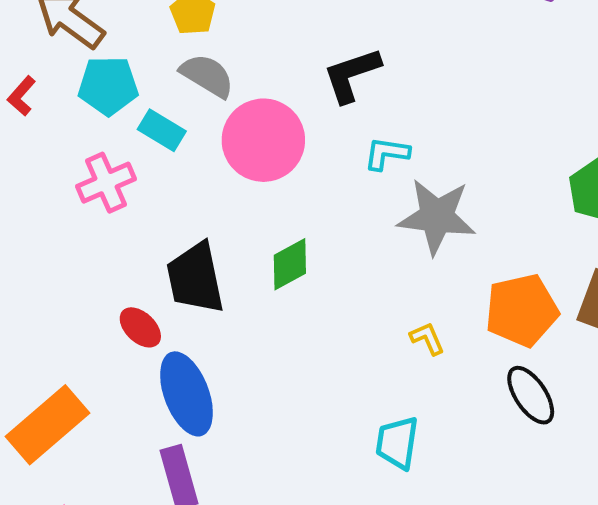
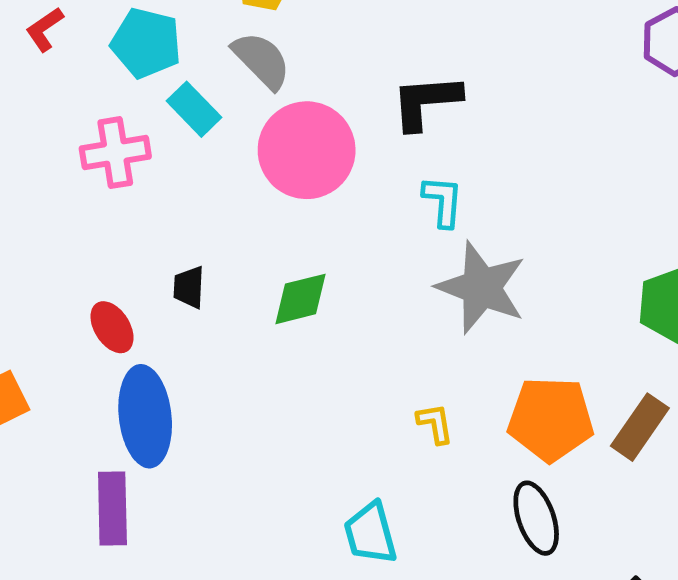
cyan L-shape: (387, 153) -> (443, 201), turned 72
black trapezoid: (195, 278) -> (189, 287), size x0.5
cyan trapezoid: (397, 443) -> (370, 533), turned -38

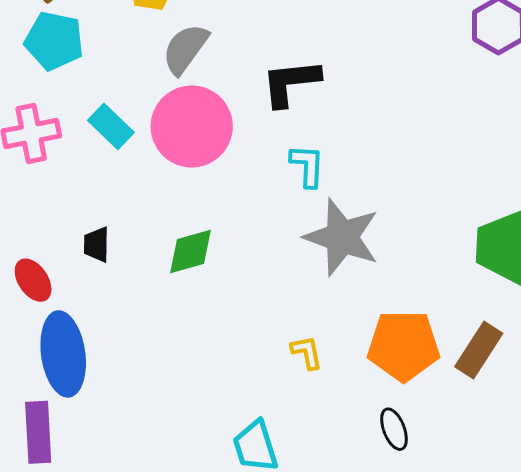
gray semicircle: (262, 60) -> (185, 49), moved, turned -98
cyan rectangle: (194, 109) -> (111, 126), moved
black ellipse: (536, 518) -> (394, 429), size x0.7

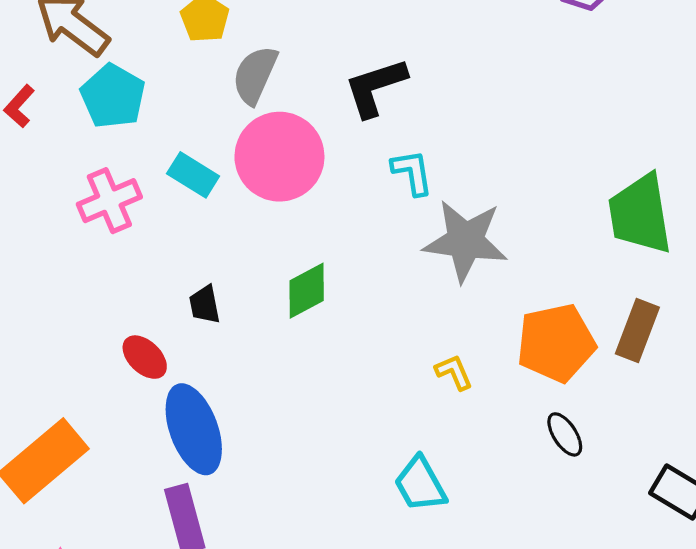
cyan pentagon: (54, 41) -> (113, 96), turned 30

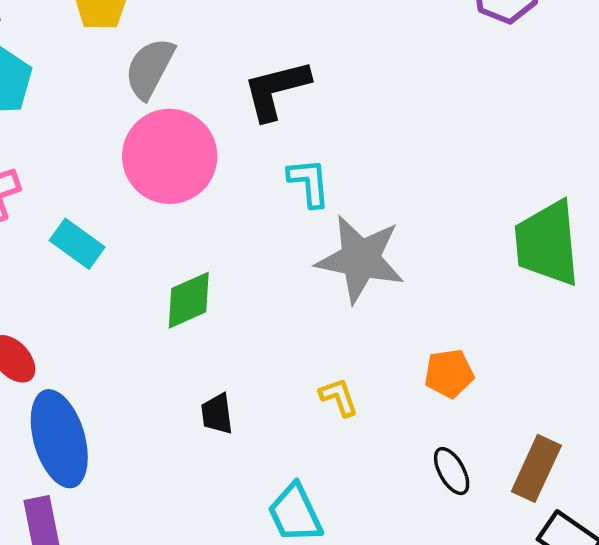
cyan rectangle: (193, 175) -> (77, 244), moved
black trapezoid: (205, 305) -> (217, 414), moved
brown rectangle: (637, 331) -> (536, 468), moved
orange pentagon: (556, 343) -> (449, 374), size x0.6

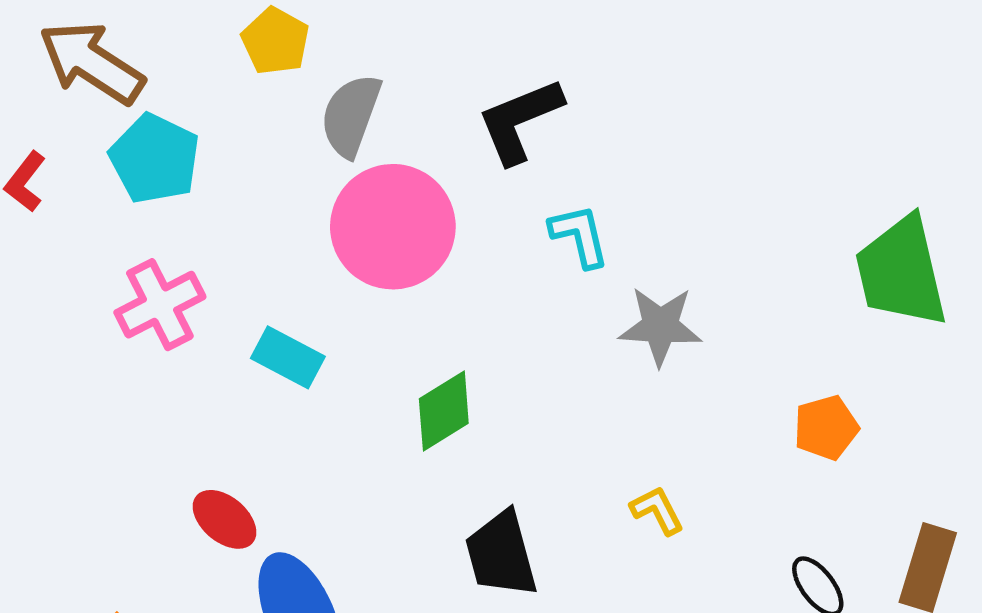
gray star: (360, 259) -> (660, 326), size x0.7
orange pentagon: (449, 374) -> (826, 428), moved
black trapezoid: (217, 414) -> (501, 554), size x1.6

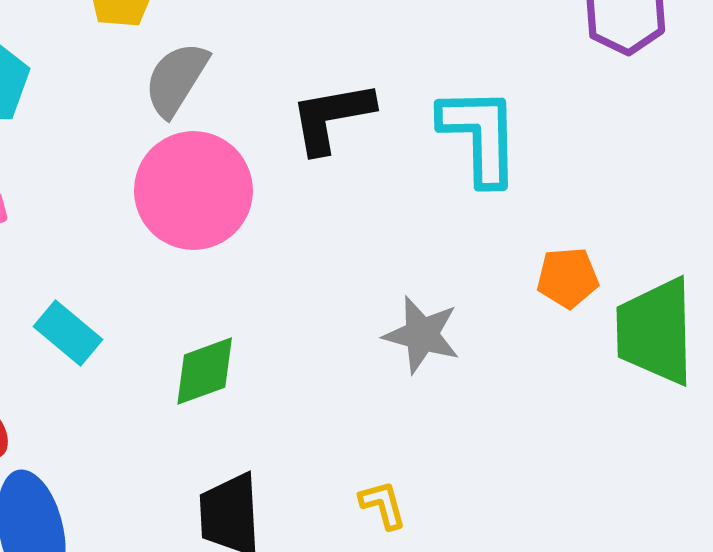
cyan L-shape: (579, 236) -> (480, 136), moved, size x1.6
cyan rectangle: (288, 357) -> (68, 333), moved
orange pentagon: (826, 428) -> (568, 278), moved

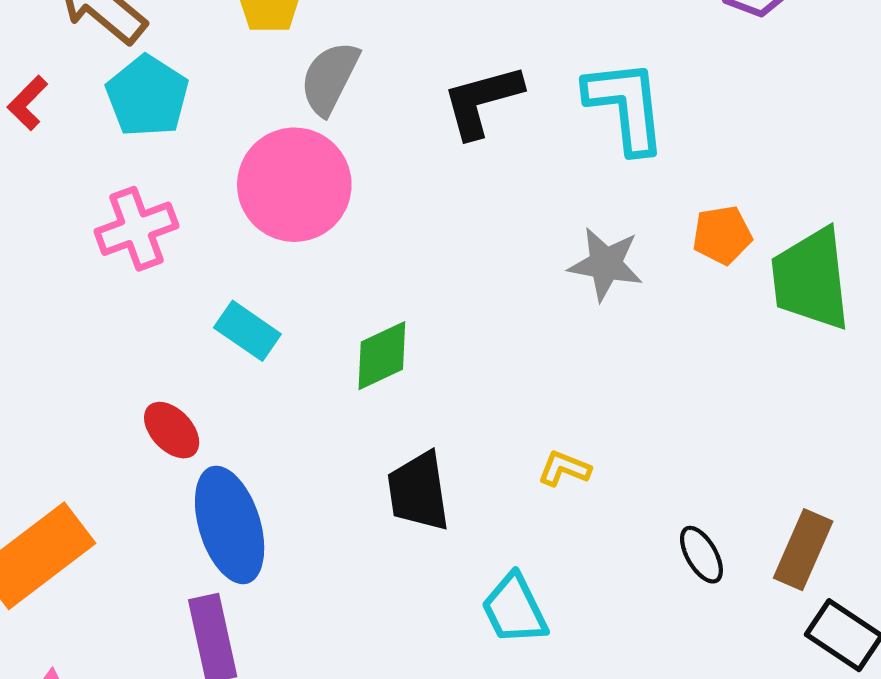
pink circle: (193, 191) -> (294, 185), moved
gray star: (422, 335) -> (606, 264), moved
yellow L-shape: (383, 505) -> (564, 469), turned -48

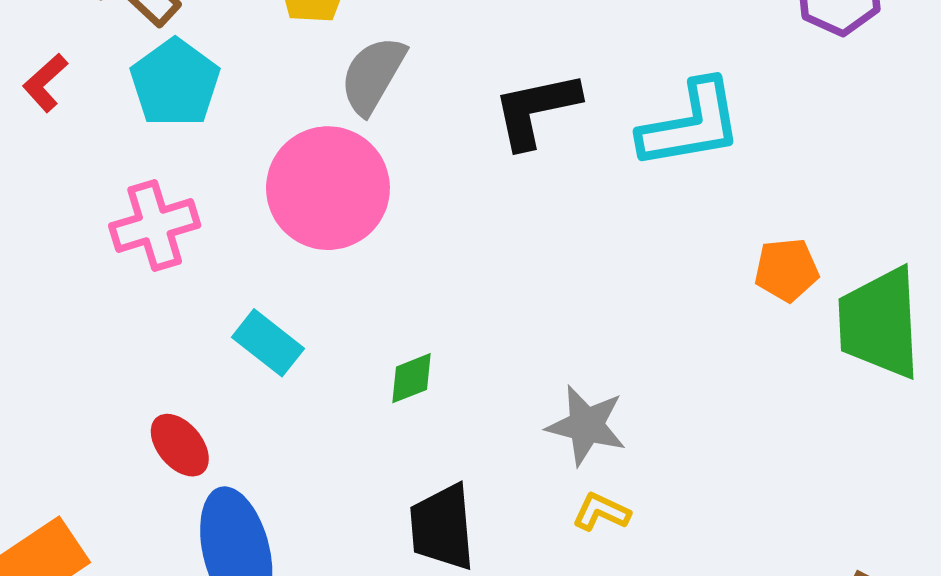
cyan L-shape: (626, 106) -> (691, 124), turned 83
gray star: (606, 264) -> (586, 425), moved
green diamond: (382, 356) -> (412, 378), size x0.7

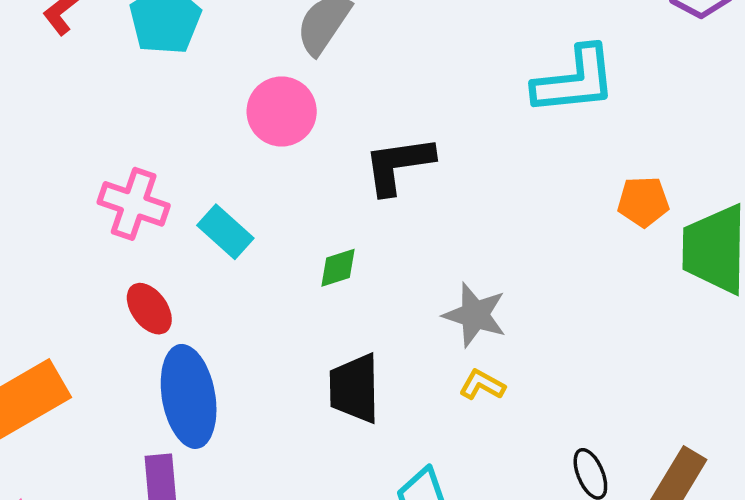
black L-shape: (536, 110) -> (398, 165), moved
pink circle: (328, 188) -> (282, 111), size x0.7
pink cross: (155, 225) -> (134, 204), moved, turned 32

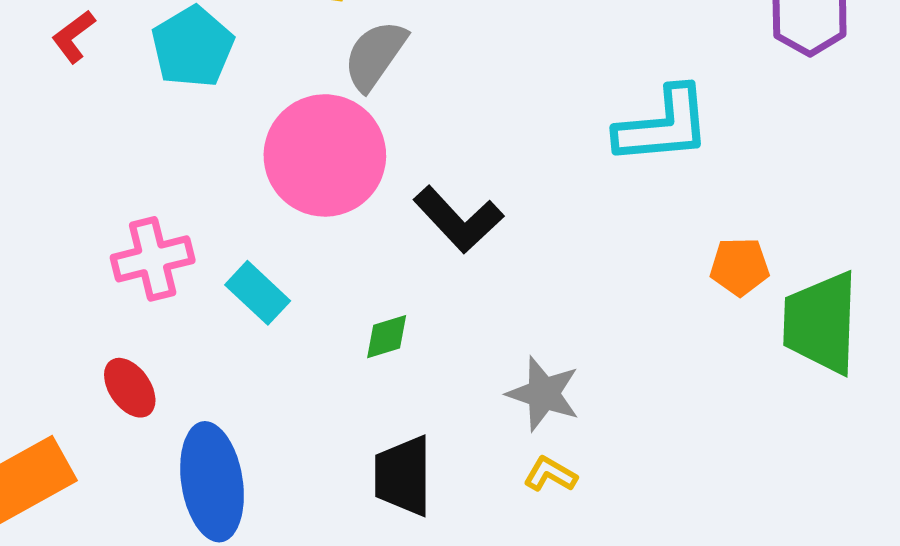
pink circle: (282, 111) -> (325, 155), size x1.5
black L-shape: (398, 165) -> (458, 219), turned -126
pink cross: (134, 204) -> (153, 259), turned -34
red ellipse: (149, 309) -> (130, 388), moved

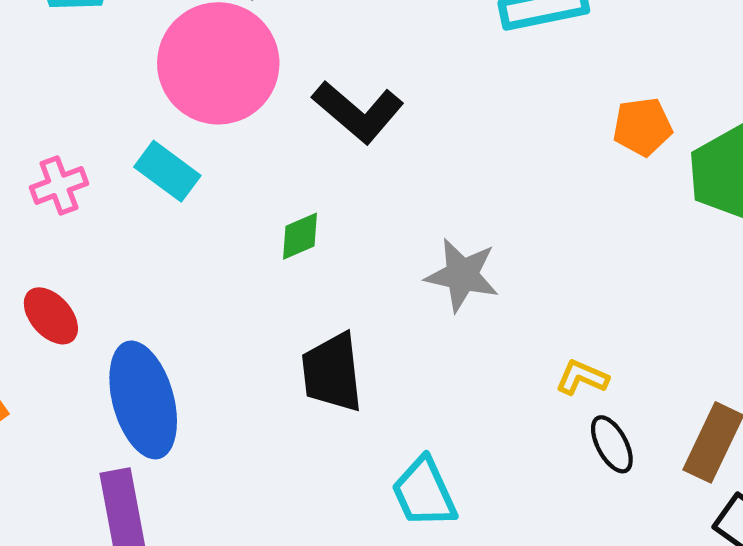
pink cross: (153, 259) -> (59, 185), size x0.7
cyan rectangle: (258, 293) -> (167, 171), moved
yellow L-shape: (550, 474) -> (582, 377), moved

